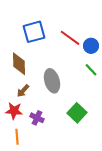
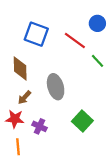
blue square: (34, 32) -> (36, 34), turned 35
blue circle: (91, 46) -> (97, 23), moved
green line: (91, 70) -> (97, 61), moved

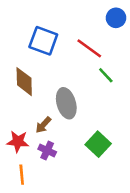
blue circle: (97, 23) -> (116, 18), moved
green line: (97, 61) -> (106, 75), moved
brown arrow: (24, 97) -> (43, 125), moved

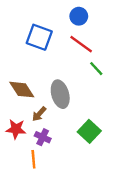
blue circle: (116, 18) -> (79, 16), moved
brown diamond: (24, 82) -> (22, 90), moved, turned -32
orange line: (22, 175) -> (33, 159), moved

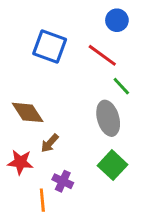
blue circle: (79, 16) -> (117, 20), moved
gray ellipse: (60, 94) -> (108, 118), moved
purple cross: (43, 137) -> (63, 181), moved

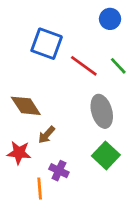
red line: (102, 55) -> (84, 66), moved
green line: (121, 86) -> (118, 66), moved

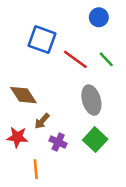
purple cross: (59, 171) -> (58, 142), moved

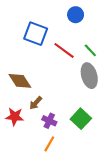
blue circle: (99, 17) -> (76, 15), moved
gray ellipse: (91, 100) -> (89, 76), moved
orange line: (36, 169) -> (49, 144), moved, turned 35

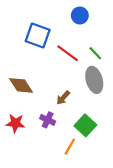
brown arrow: (36, 103) -> (63, 98), moved
purple cross: (49, 121) -> (48, 120), moved
orange line: (49, 144) -> (70, 147), moved

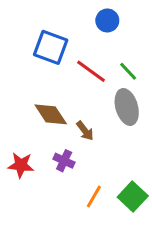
brown diamond: (21, 85) -> (51, 114), moved
brown arrow: (63, 98) -> (85, 131), turned -80
green square: (85, 125) -> (133, 196), moved

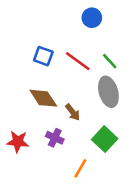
blue square: (51, 47) -> (43, 56), moved, size x0.7
green square: (133, 196) -> (105, 139), moved

